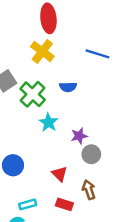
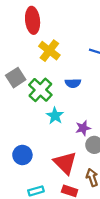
red ellipse: (48, 18) -> (33, 20), moved
red triangle: (59, 174) -> (65, 163), size x1.6

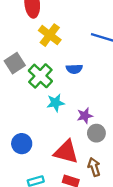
cyan star: (55, 116) -> (56, 103), turned 30
red triangle: (65, 163) -> (66, 152), turned -30

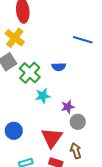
yellow cross: (50, 35) -> (15, 38), moved
red triangle: (66, 152) -> (52, 138), turned 50

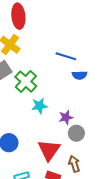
blue line: (83, 40) -> (66, 56), moved
blue semicircle: (59, 67) -> (80, 75), moved

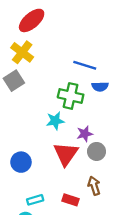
red ellipse: (18, 16) -> (32, 20), turned 55
green cross: (26, 82) -> (71, 96), moved, turned -30
red triangle: (49, 150) -> (66, 154), moved

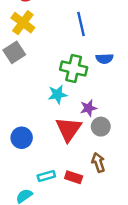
blue line: (85, 65) -> (81, 24), moved, turned 60
cyan rectangle: (35, 200) -> (46, 176), moved

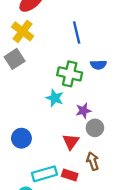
cyan star: (57, 94) -> (55, 98), turned 30
red triangle: (69, 129) -> (71, 142), moved, size x0.7
cyan rectangle: (46, 176) -> (44, 174), size x1.5

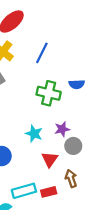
blue line: (77, 33) -> (42, 53), moved, turned 40
cyan star: (55, 98) -> (34, 134), moved
red rectangle: (70, 175) -> (49, 192), turned -32

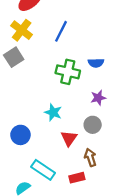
purple star: (62, 129) -> (98, 98), moved
cyan rectangle: (24, 191) -> (43, 170), turned 50
red rectangle: (49, 192) -> (77, 178), moved

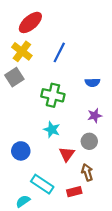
green cross: (68, 72) -> (53, 95), moved

